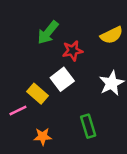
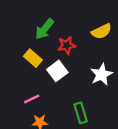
yellow rectangle: (37, 94) -> (33, 58), moved
pink line: (18, 111) -> (32, 99), moved

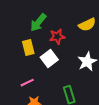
yellow rectangle: (33, 58) -> (28, 48), turned 35

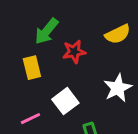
white square: (49, 59) -> (65, 101), moved

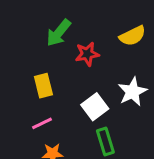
yellow rectangle: (32, 68) -> (43, 86), moved
white square: (65, 101) -> (95, 107), moved

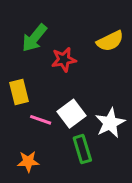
white star: (132, 92) -> (110, 123), moved
pink line: (42, 123) -> (41, 120), moved, turned 45

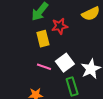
yellow rectangle: (19, 92) -> (43, 39), moved

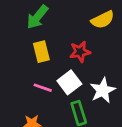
red star: (60, 26) -> (80, 52), moved

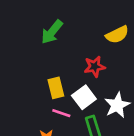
yellow rectangle: (41, 52) -> (56, 88), moved
pink line: (43, 88) -> (61, 113), moved

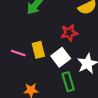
pink line: (61, 113) -> (18, 53), moved

